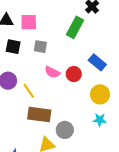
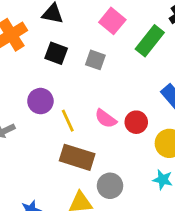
pink square: (29, 22) -> (112, 21), moved, turned 30
pink semicircle: (52, 72) -> (106, 119), moved
red circle: (74, 74) -> (136, 122), moved

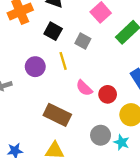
yellow line: (68, 121) -> (63, 61), moved
gray circle: (110, 186) -> (101, 135), moved

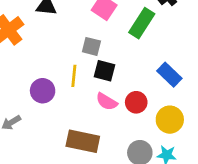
black square: (53, 31) -> (104, 71), moved
yellow line: (63, 61) -> (74, 76), turned 36

